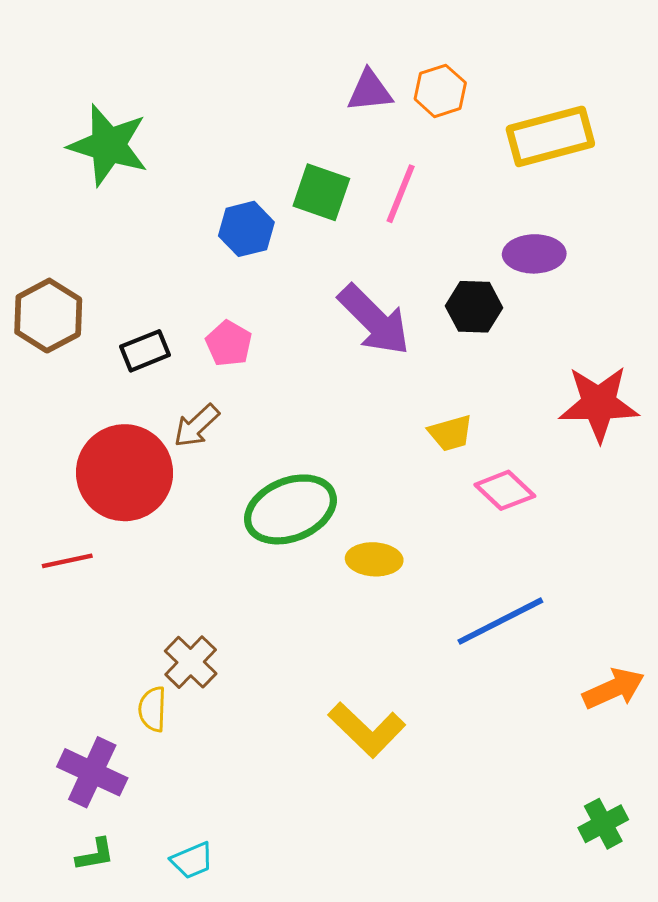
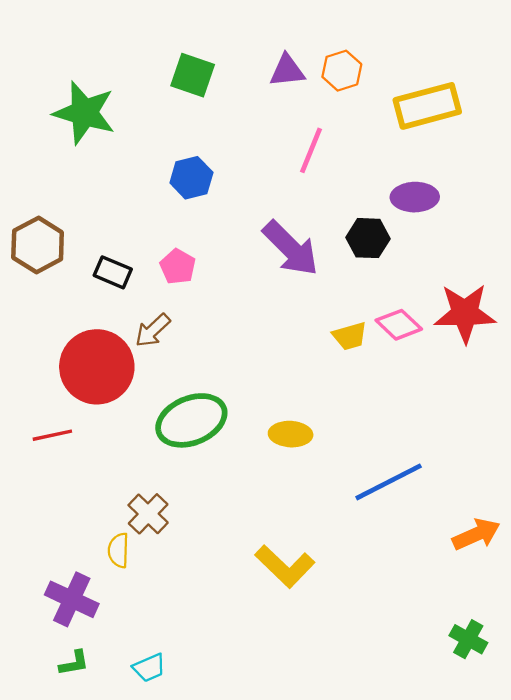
green square: (321, 192) -> (193, 75), moved
black rectangle: (145, 351) -> (113, 272), turned 45
pink diamond: (505, 490) -> (399, 325), moved
green ellipse: (290, 509) -> (191, 420), moved
green cross: (603, 824) -> (468, 639), turned -33

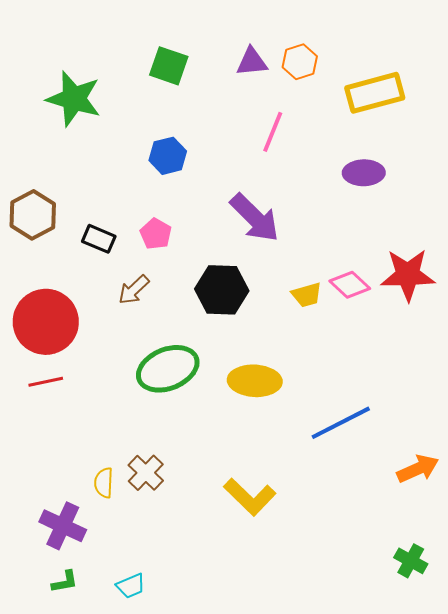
black hexagon: (368, 238) -> (222, 290), moved, size x1.4
red circle: (97, 367) -> (46, 322), moved
yellow ellipse: (291, 434) -> (255, 381), size x1.4
brown cross: (148, 514) -> (146, 473), moved

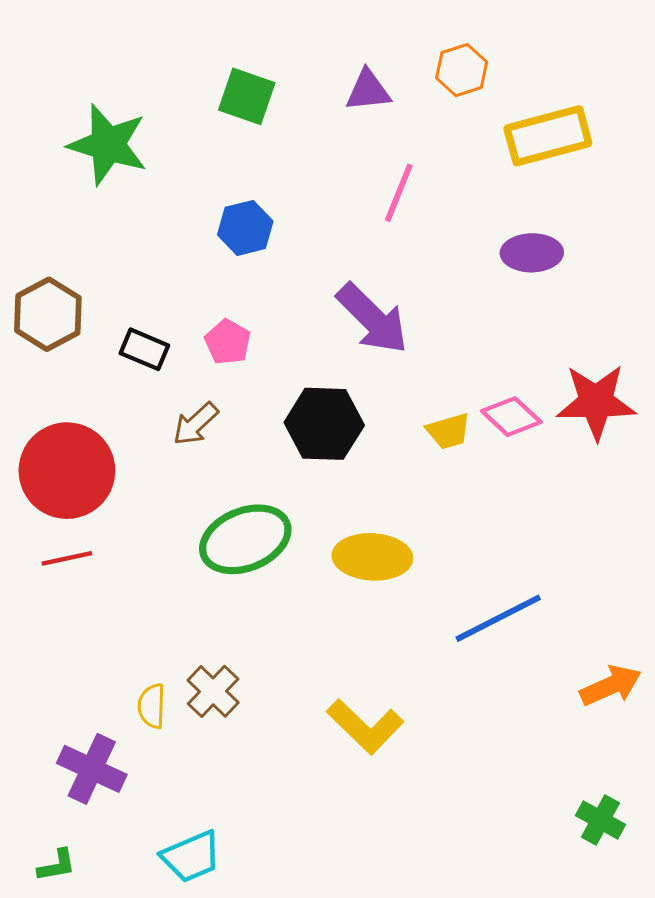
orange hexagon: (300, 62) -> (462, 70), moved
green L-shape: (65, 582) -> (57, 865), moved
cyan trapezoid: (131, 586) -> (191, 857), size x1.4

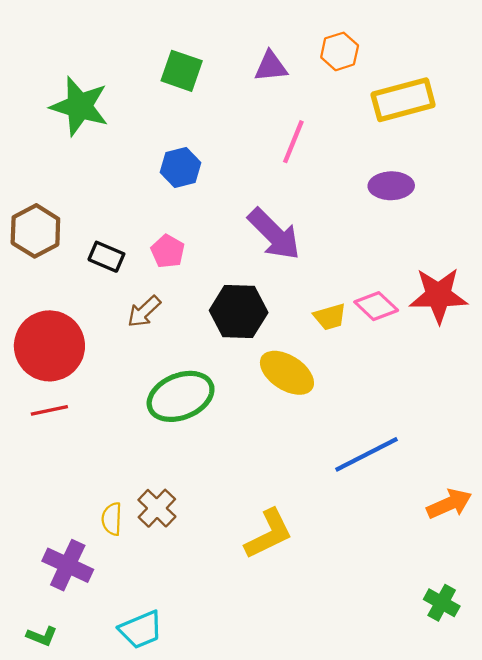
yellow ellipse: (372, 557) -> (287, 373), moved, turned 30
yellow L-shape: (365, 726) -> (269, 534), turned -70
green L-shape: (57, 865) -> (42, 636), turned 32

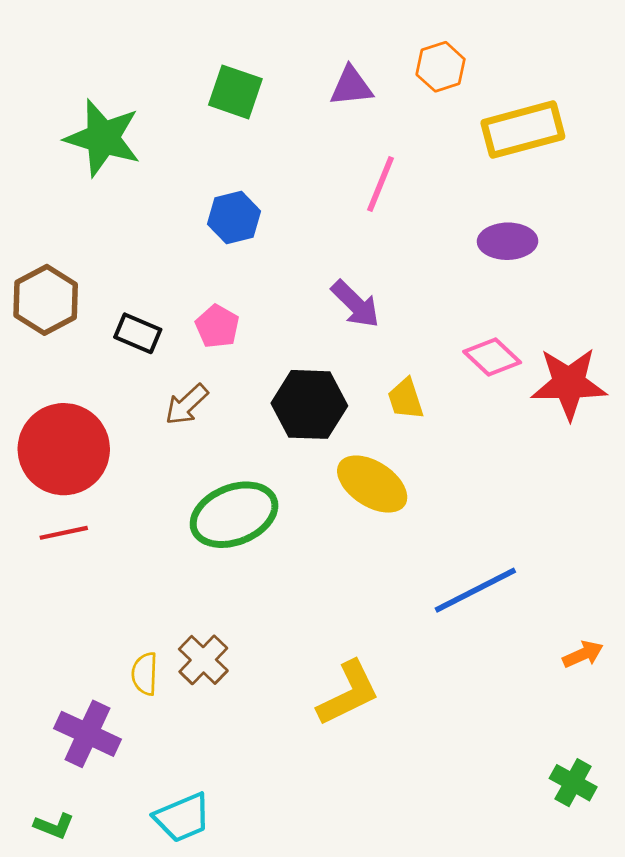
purple arrow: (274, 234) -> (355, 304), size x0.7
pink diamond: (376, 306) -> (492, 357), moved
yellow trapezoid: (330, 317) -> (406, 399), moved, turned 88
orange arrow: (449, 504) -> (583, 654), size x0.7

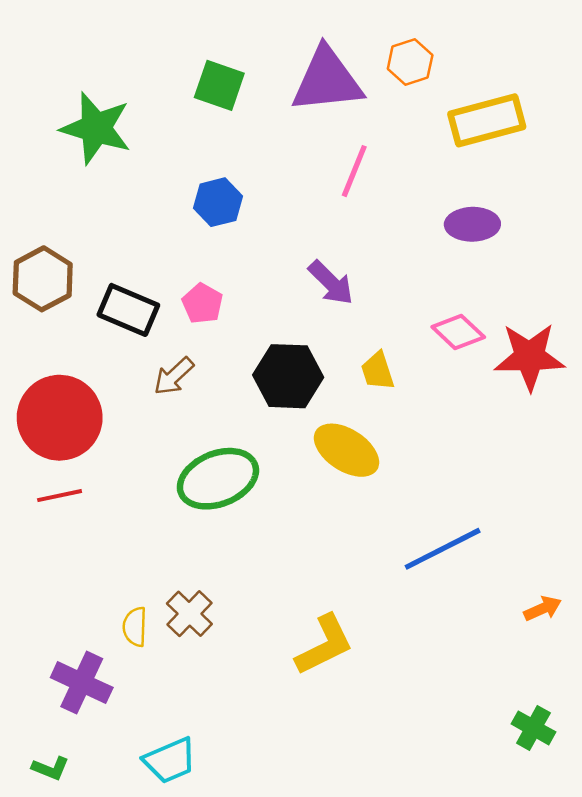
purple triangle: (351, 86) -> (327, 80), size x1.8
black rectangle: (138, 333) -> (128, 310), size x1.4

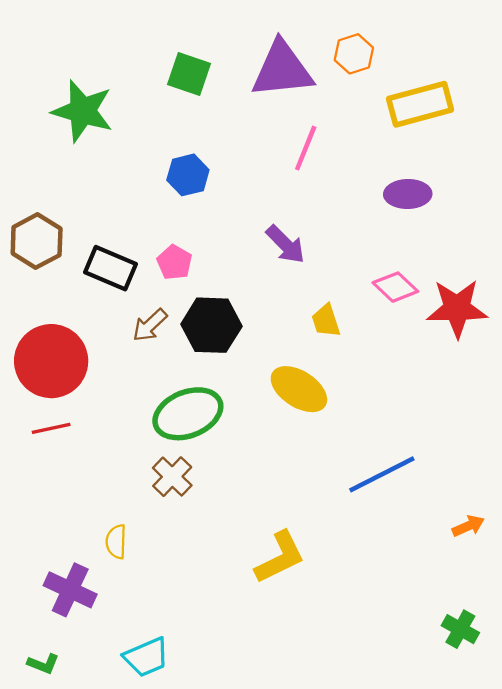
black hexagon: (288, 376) -> (211, 325), moved
brown cross: (189, 614) -> (172, 477), moved

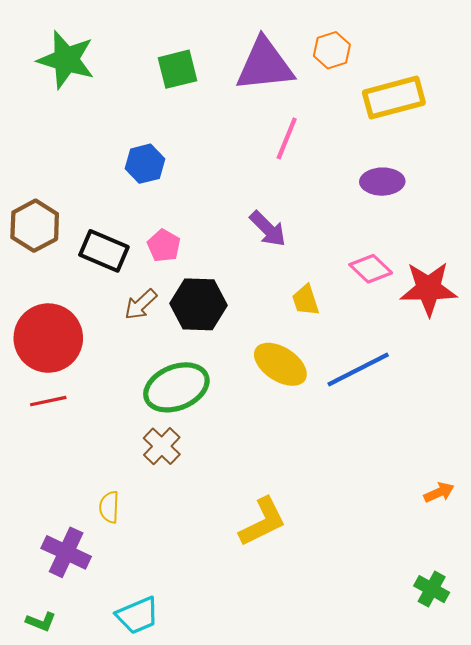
green square: (189, 74) -> (177, 69), turned -33
green star: (83, 111) -> (66, 60), moved
blue hexagon: (188, 175) -> (145, 164), moved
blue line: (382, 474) -> (358, 370), moved

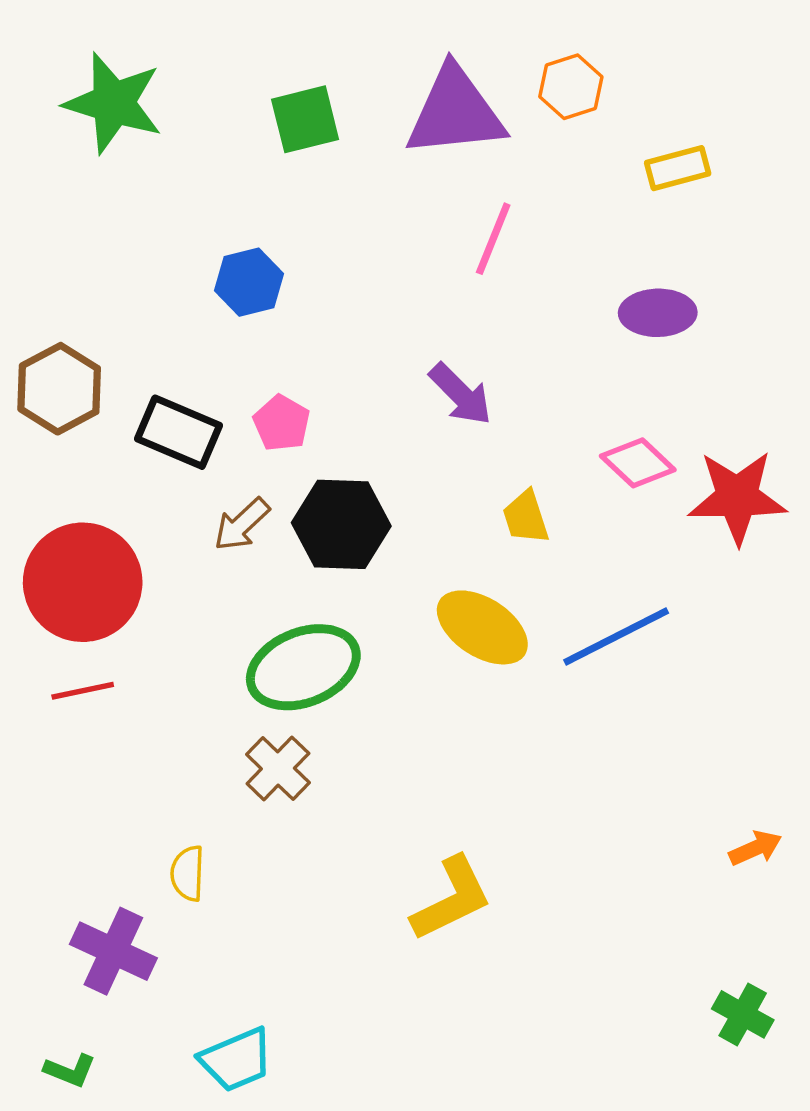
yellow rectangle: (394, 98) -> (678, 168), size x0.6

